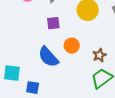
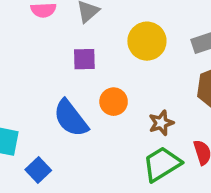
blue square: (33, 88) -> (38, 170), turned 32

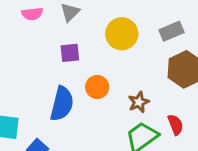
blue semicircle: (71, 118) -> (62, 104), turned -124

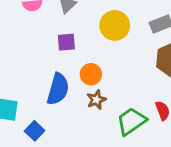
brown star: (139, 102) -> (96, 100), moved

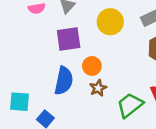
purple square: (66, 42) -> (69, 39), size x1.5

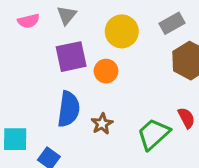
orange circle: (92, 66) -> (106, 71), moved
brown star: (98, 88) -> (102, 124), moved

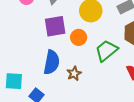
green trapezoid: (154, 134) -> (106, 51), moved

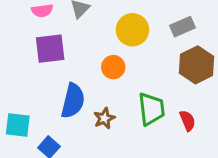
purple square: (55, 26) -> (50, 49), moved
green trapezoid: (106, 51) -> (151, 109), moved, turned 120

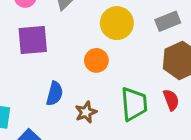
blue semicircle: (73, 101) -> (55, 94), size x0.7
red semicircle: (187, 121) -> (171, 100), moved

